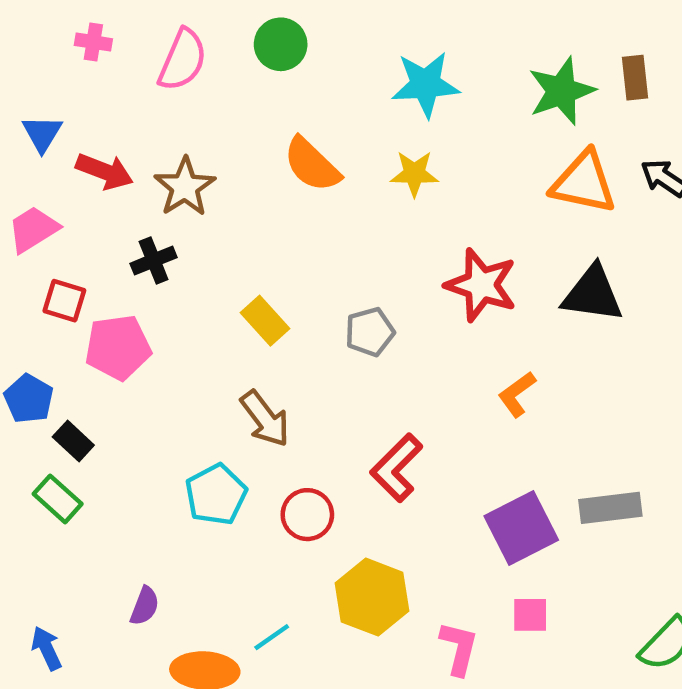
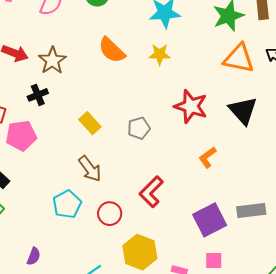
black triangle: (593, 294) -> (243, 111), turned 40

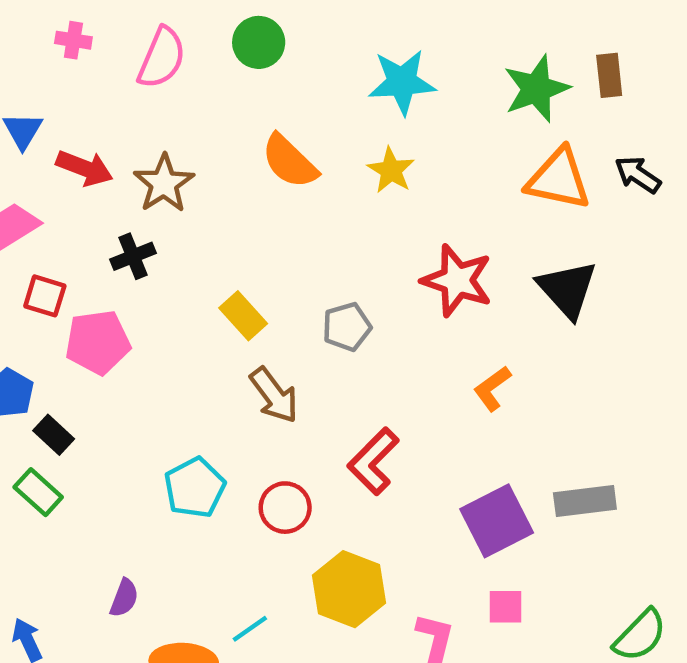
yellow star: (160, 54) -> (391, 170), turned 30
brown arrow: (90, 169) -> (274, 395), moved

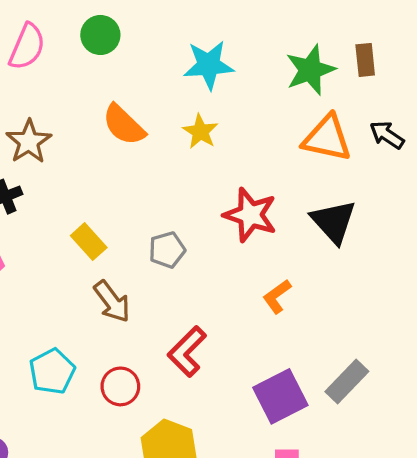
gray rectangle: (585, 501) -> (347, 381), turned -39

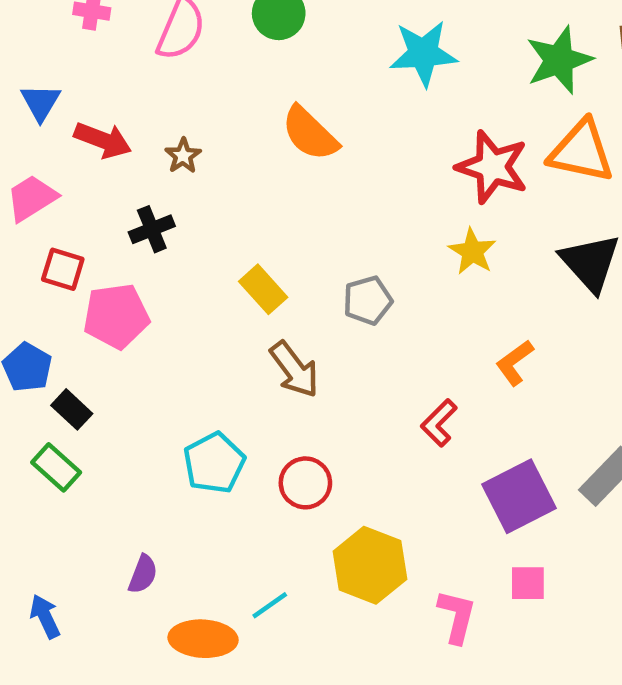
yellow star: (200, 132) -> (472, 251), moved
brown star: (29, 142) -> (183, 156), size x0.6
red star: (250, 215) -> (492, 167), moved
red L-shape: (187, 351) -> (439, 423), moved, size x0.7

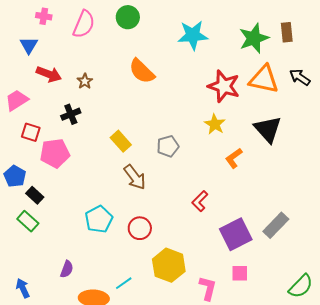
blue triangle: (41, 102) -> (29, 45), moved
orange L-shape: (515, 363) -> (234, 158), moved

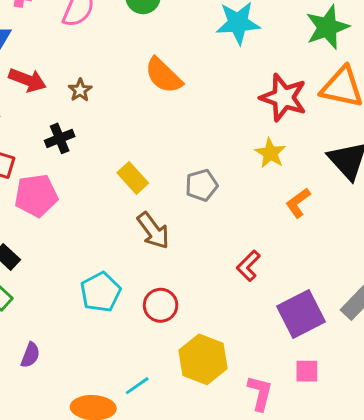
purple semicircle: (67, 269) -> (30, 355), moved

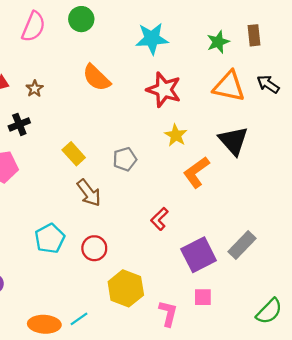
green star: (327, 27) -> (218, 42), size x0.7
red star: (283, 97) -> (164, 90), moved
orange L-shape: (298, 203) -> (196, 172), size x1.4
cyan line: (137, 386) -> (79, 319), moved

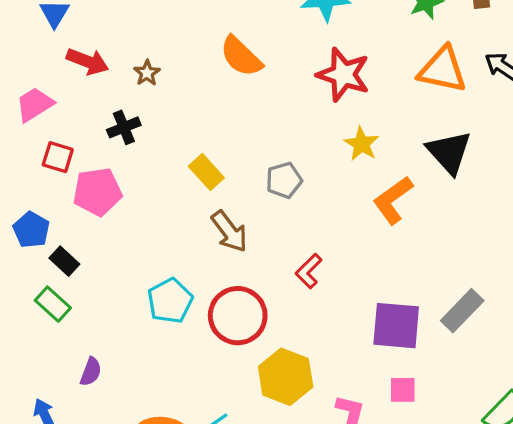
red L-shape: (159, 219) -> (309, 271), moved
red circle: (94, 248) -> (238, 316), size x1.5
purple square: (199, 255) -> (396, 326), turned 32

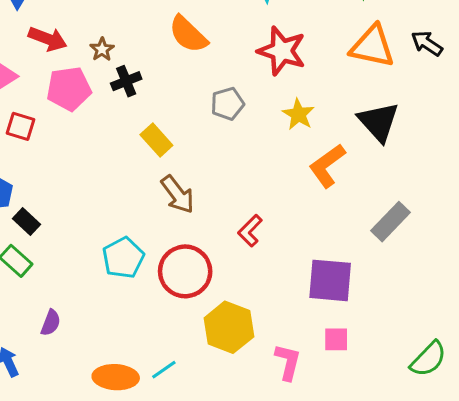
black cross: (124, 127) -> (126, 81), moved
gray pentagon: (284, 180) -> (227, 104), moved
pink pentagon: (97, 192) -> (69, 89), moved
gray rectangle: (462, 311) -> (391, 222), moved

